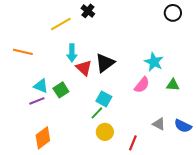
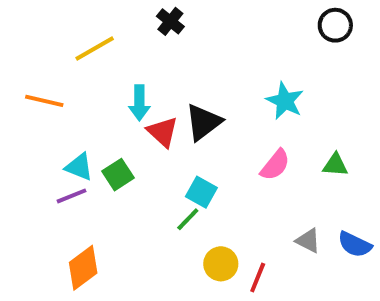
yellow line: (61, 24) -> (95, 49), moved
cyan star: (154, 62) -> (285, 101), moved
yellow circle: (105, 132) -> (221, 264), moved

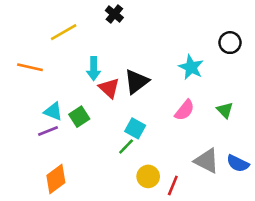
black circle: (335, 25) -> (230, 43), moved
green triangle: (335, 165) -> (225, 110), turned 42
gray triangle: (308, 241) -> (207, 161), size x1.5

